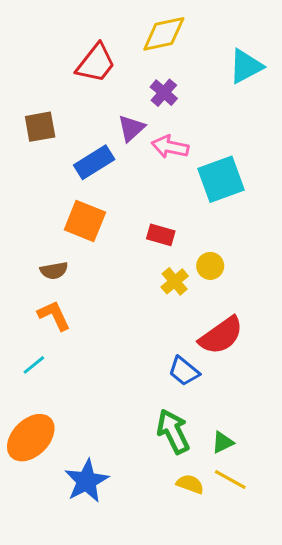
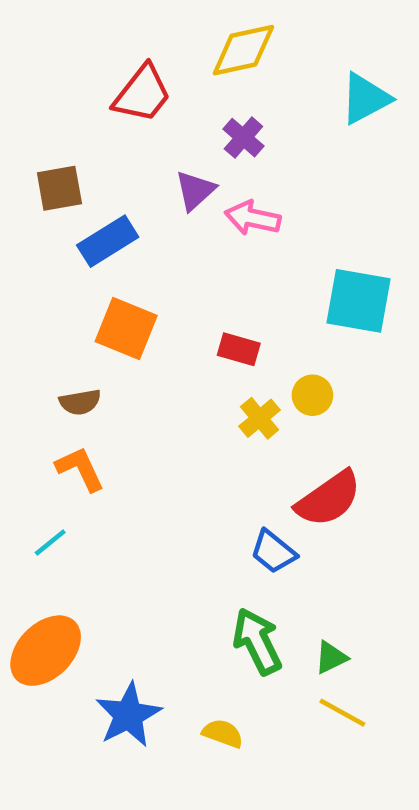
blue rectangle: (94, 162) -> (108, 241), moved
cyan square: (221, 179) -> (358, 301), moved, turned 30
yellow semicircle: (190, 484) -> (223, 733), moved

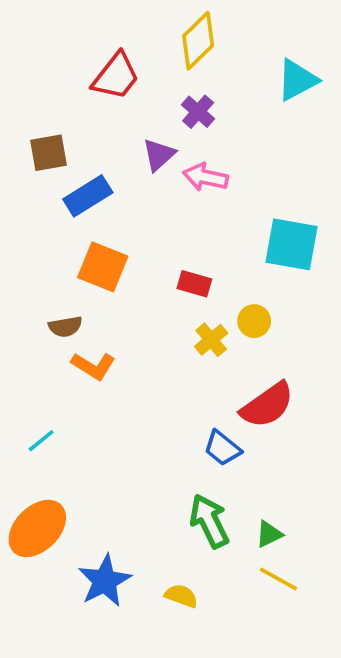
yellow diamond: (243, 50) -> (198, 41), turned -32
orange L-shape: (80, 469) -> (93, 366), moved, turned 147

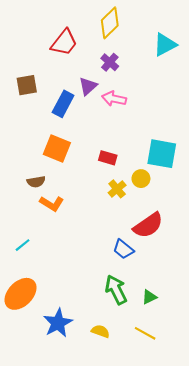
blue rectangle: (88, 196) -> (63, 104), moved, turned -30
cyan square: (292, 244) -> (162, 154), moved
yellow line: (278, 579) -> (145, 333), moved

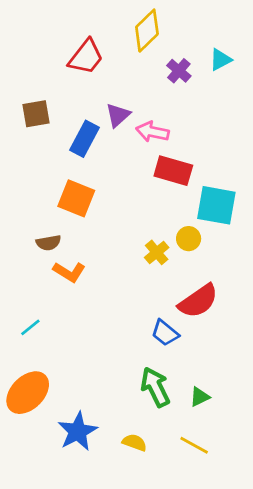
cyan triangle: (165, 45) -> (220, 60), size x0.7
purple cross: (110, 62) -> (179, 71), moved
red rectangle: (108, 158) -> (173, 171), moved, size x1.5

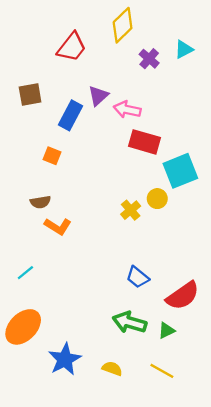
orange square: (76, 198) -> (52, 156), moved, size x0.6
cyan square: (216, 205) -> (180, 171), turned -32
red semicircle: (198, 301) -> (183, 296), moved
green arrow: (155, 387) -> (129, 322), turned -48

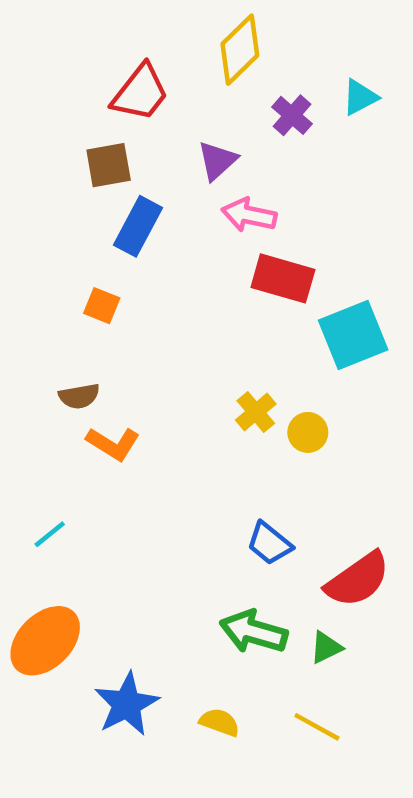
brown square: (30, 95) -> (109, 165), moved
purple triangle: (98, 96) -> (217, 161), moved
yellow circle: (157, 199) -> (308, 432), moved

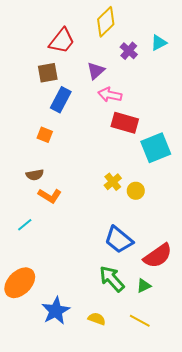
cyan line: (50, 534) -> (25, 225), moved
blue trapezoid: (269, 543) -> (119, 240), size x1.4
green arrow: (253, 632) -> (112, 279), turned 32

